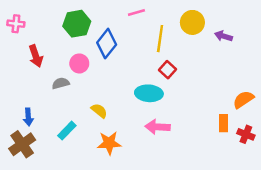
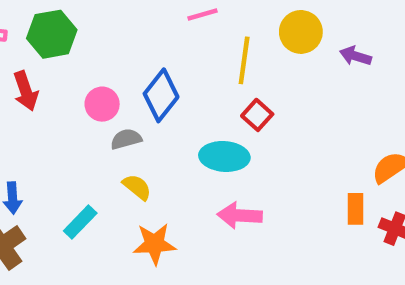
green hexagon: (77, 24) -> (52, 34), moved
blue diamond: (107, 44) -> (161, 95), moved
gray semicircle: (61, 83) -> (126, 139), moved

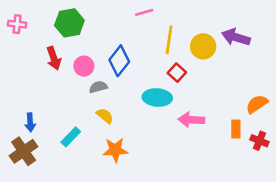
yellow circle: (301, 32) -> (203, 46), moved
green hexagon: (52, 34) -> (69, 23), moved
purple arrow: (355, 56) -> (236, 37), size x1.5
red arrow: (26, 91) -> (54, 58), moved
pink arrow: (240, 215) -> (191, 120), moved

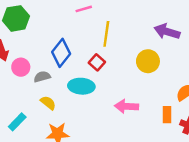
yellow circle: (203, 46) -> (148, 61), moved
pink circle: (84, 66) -> (21, 67), moved
red square: (177, 73) -> (97, 62), moved
cyan ellipse: (157, 97) -> (81, 86), moved

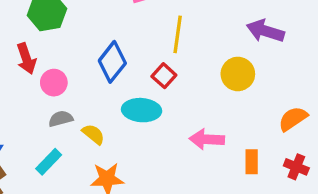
gray semicircle: (42, 77) -> (61, 119), moved
orange rectangle: (167, 115) -> (252, 162), moved

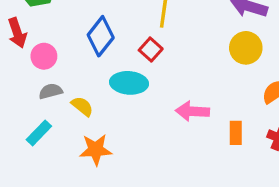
yellow circle: (238, 74) -> (246, 48), moved

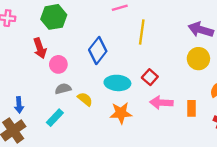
red square: (151, 50) -> (150, 77), moved
orange rectangle: (236, 133) -> (192, 108), moved
orange star: (96, 150) -> (121, 113), moved

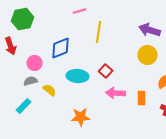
blue diamond: (98, 51) -> (61, 48), turned 30
pink circle: (58, 64) -> (35, 63), moved
orange star: (121, 113) -> (81, 117), moved

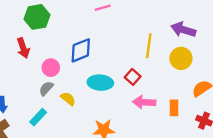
yellow line: (99, 32) -> (149, 46), moved
gray semicircle: (31, 81) -> (46, 88), turned -32

